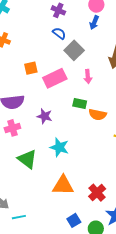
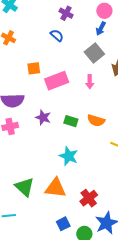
blue semicircle: (59, 33) -> (57, 35), moved
gray square: (74, 50) -> (94, 53), moved
green rectangle: (80, 103) -> (71, 121), moved
cyan star: (59, 147) -> (69, 156), moved
green triangle: (27, 159) -> (24, 187), moved

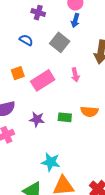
blue semicircle: (57, 35) -> (26, 40), moved
gray square: (94, 53) -> (60, 42), moved
cyan star: (69, 156) -> (51, 162), moved

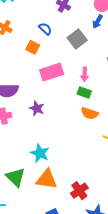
orange square: (18, 73) -> (33, 47), moved, turned 32
green rectangle: (65, 117) -> (84, 92), moved

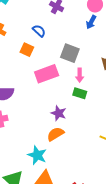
gray square: (77, 39) -> (70, 53), moved, turned -30
purple star: (37, 108) -> (59, 113), moved
orange semicircle: (90, 113) -> (55, 134), moved, turned 132

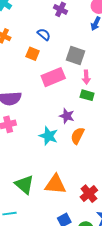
orange semicircle: (55, 134) -> (78, 136), moved, turned -30
cyan star: (37, 155) -> (48, 136), moved

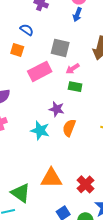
pink arrow: (86, 77) -> (73, 69), turned 64
green triangle: (24, 184) -> (21, 193), moved

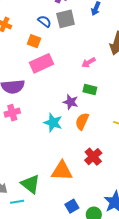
gray square: (60, 48) -> (66, 19), moved, turned -30
pink rectangle: (40, 71) -> (41, 63), moved
green rectangle: (75, 87) -> (90, 89), moved
red cross: (85, 184) -> (93, 157), moved

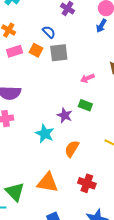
gray square: (66, 19) -> (59, 53), moved
pink rectangle: (41, 63) -> (15, 51), moved, size x0.7
orange semicircle: (82, 121) -> (72, 149), moved
red cross: (93, 157) -> (87, 183), moved, turned -36

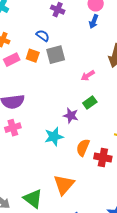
green rectangle: (85, 105) -> (90, 103), turned -48
cyan star: (45, 134) -> (54, 137), turned -30
orange triangle: (48, 182) -> (64, 185), turned -50
red cross: (87, 183) -> (103, 157), moved

